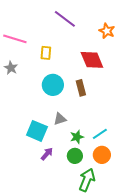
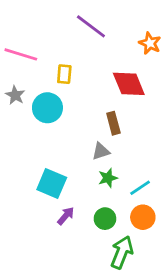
cyan circle: (53, 85) -> (47, 108), moved
gray triangle: (60, 119) -> (101, 151), moved
green star: (77, 137) -> (108, 178), moved

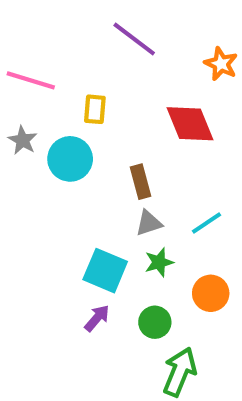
brown rectangle: (113, 123) -> (140, 182), moved
cyan square: (52, 184) -> (105, 271), moved
cyan line: (140, 188) -> (207, 223), moved
orange circle: (143, 217) -> (211, 293), moved

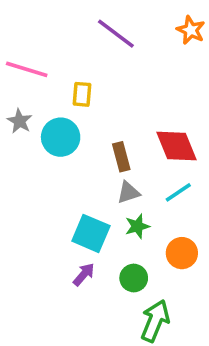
orange star: (221, 64) -> (191, 30), moved
red diamond: (190, 124) -> (177, 146), moved

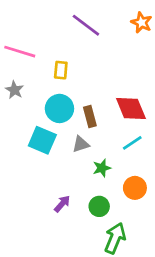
cyan circle: (61, 137) -> (59, 108), moved
gray triangle: (128, 192) -> (81, 144), moved
cyan square: (91, 233) -> (42, 140), moved

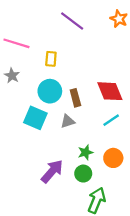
green star: (102, 168) -> (85, 152), moved
purple arrow: (62, 204) -> (52, 171), size x1.6

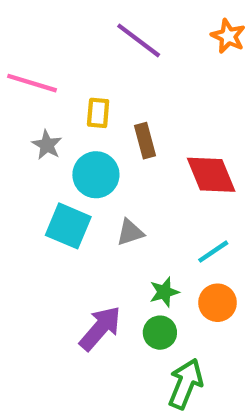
gray star: (12, 76) -> (47, 145), moved
brown rectangle: (75, 98) -> (145, 141), moved
cyan line: (111, 120) -> (213, 252), moved

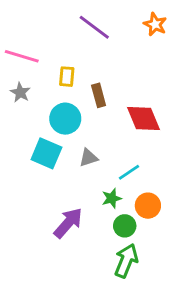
gray star: (47, 145) -> (20, 92), moved
cyan line: (213, 252) -> (129, 172), moved
green circle: (160, 333) -> (125, 226), moved

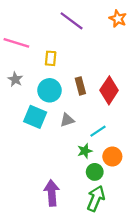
gray star: (20, 92) -> (15, 79), moved
brown rectangle: (99, 95) -> (80, 86), moved
red diamond: (144, 119) -> (109, 90), turned 56
purple arrow: (68, 223) -> (52, 193), moved, turned -45

